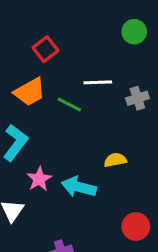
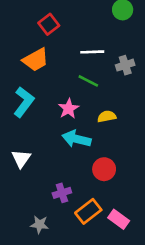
green line: (69, 105) -> (88, 81), moved
pink star: (39, 179) -> (69, 109), moved
red circle: (136, 227) -> (104, 169), moved

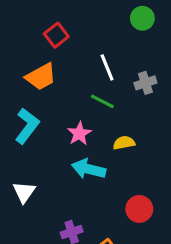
white line: (92, 52) -> (107, 67), turned 70
red circle: (104, 169) -> (139, 209), moved

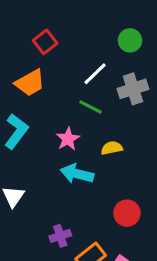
green circle: (142, 18) -> (130, 40), moved
white line: (107, 67) -> (95, 74), turned 68
gray cross: (145, 83) -> (133, 89), size x1.4

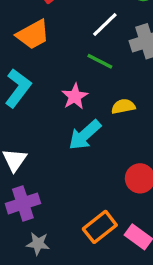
cyan arrow: (77, 174) -> (85, 135), turned -56
purple cross: (60, 236) -> (23, 203), moved, size x1.4

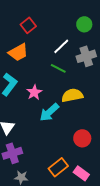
pink star: (75, 96) -> (34, 92), moved
yellow semicircle: (123, 106) -> (72, 95), size x1.5

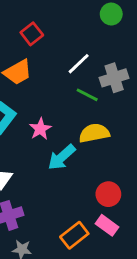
green circle: (84, 24) -> (111, 14), moved
green line: (58, 68) -> (87, 95), moved
pink rectangle: (81, 173) -> (107, 225), moved

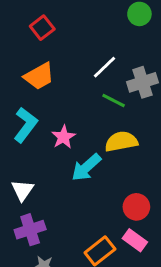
red square: (32, 34) -> (42, 28), moved

